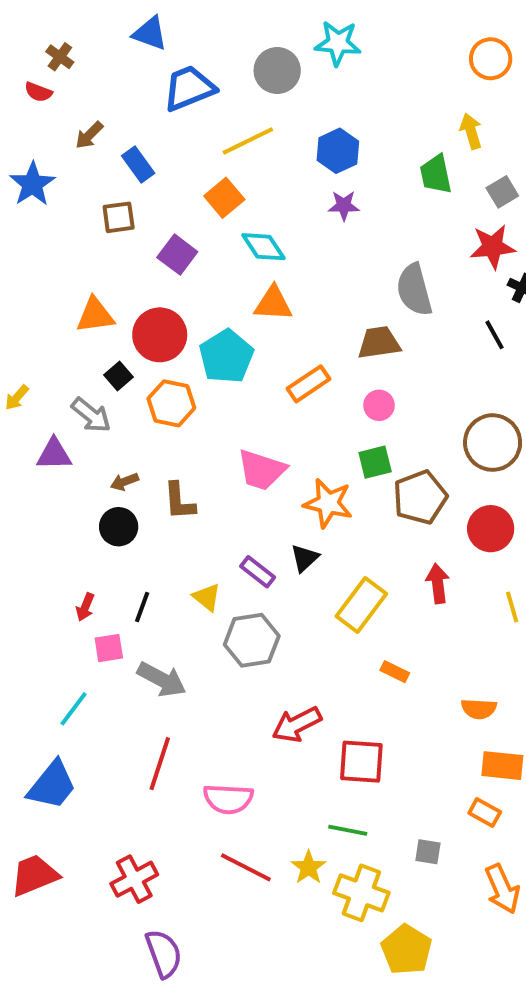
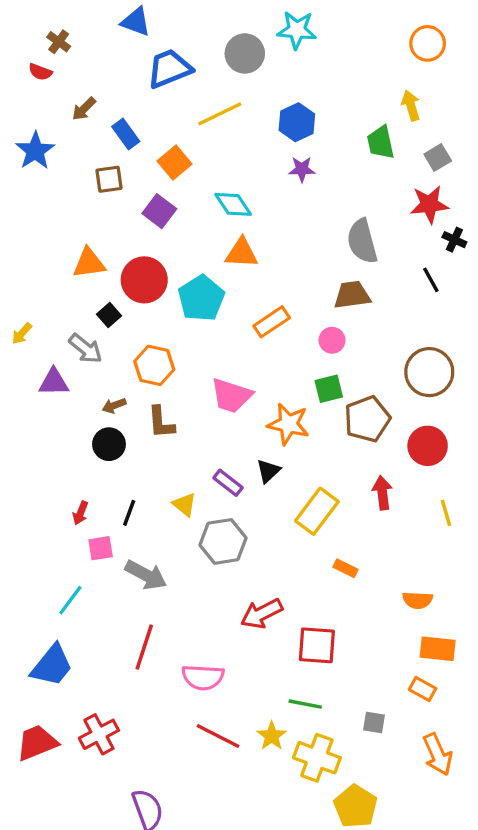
orange square: (224, 198) -> (174, 162), moved
brown trapezoid: (379, 343) -> (352, 295), moved
orange hexagon: (171, 403) -> (154, 365), moved
red cross: (134, 879) -> (99, 734), moved

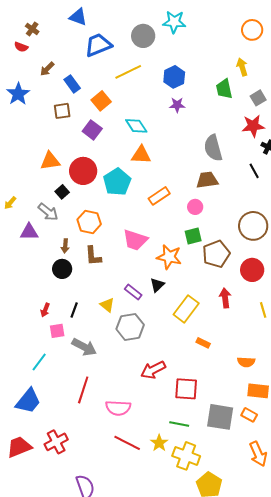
brown arrow: (114, 406) -> (65, 246), turned -64
gray square: (374, 723) -> (220, 417), moved, size x2.0

